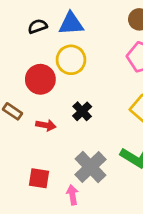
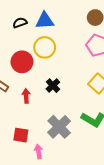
red arrow: (46, 125) -> (26, 96), turned -104
pink arrow: (72, 195) -> (38, 152), moved

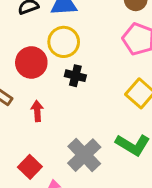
black cross: (53, 86) -> (75, 76), moved, turned -32
red square: (21, 135) -> (30, 167), turned 35

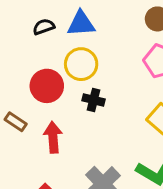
red arrow: (37, 111) -> (53, 137), size x1.4

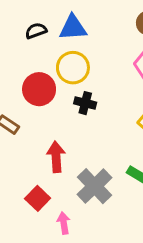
red arrow: (53, 137) -> (56, 157), moved

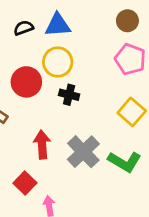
gray cross: (94, 186) -> (83, 152), moved

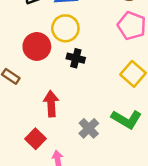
gray cross: (83, 152) -> (89, 128), moved, size x0.7

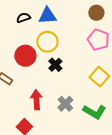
black cross: (76, 58) -> (55, 65), turned 32
gray cross: (89, 128) -> (65, 104), moved

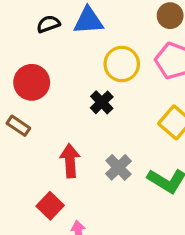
yellow circle: (47, 42) -> (122, 64), moved
red circle: (25, 56) -> (32, 82), moved

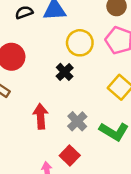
red square: (50, 206) -> (70, 156), moved

